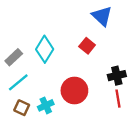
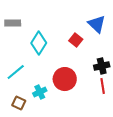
blue triangle: (102, 16) -> (97, 24), moved
gray rectangle: (14, 57) -> (13, 23), moved, turned 42
brown square: (22, 108) -> (19, 103), moved

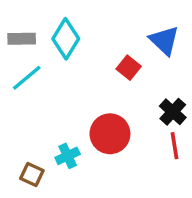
cyan diamond: (39, 43) -> (66, 39), moved
black cross: (102, 66) -> (173, 112), turned -35
cyan line: (16, 72) -> (27, 78), moved

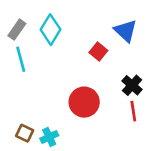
gray rectangle: (22, 39) -> (17, 30), turned -54
cyan line: (27, 78) -> (21, 59), turned -65
cyan cross: (68, 156) -> (49, 137), moved

